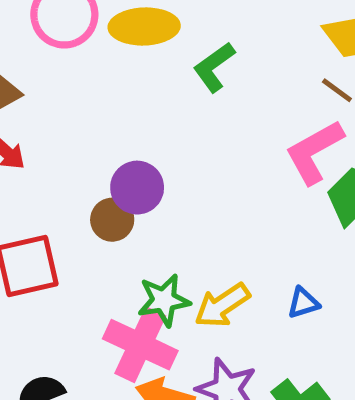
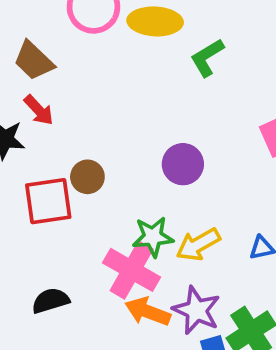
purple circle: (137, 188) -> (183, 164), moved
brown circle: (112, 220) -> (87, 177), moved

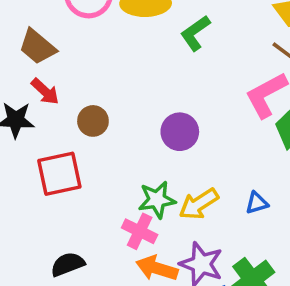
brown circle: (87, 177) -> (93, 121), moved
pink cross: (132, 270) -> (140, 231), size x0.7

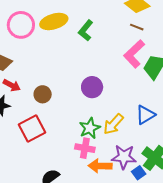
blue triangle: (257, 203) -> (145, 115), size x1.5

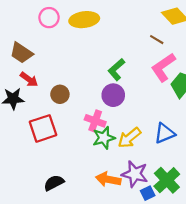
pink circle: (21, 25) -> (49, 18), size x0.7
brown line: (137, 27) -> (157, 40), moved
green L-shape: (86, 30) -> (116, 70), moved
pink cross: (85, 148) -> (95, 121), moved

